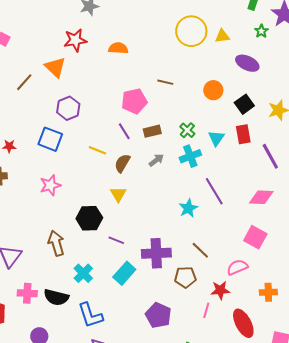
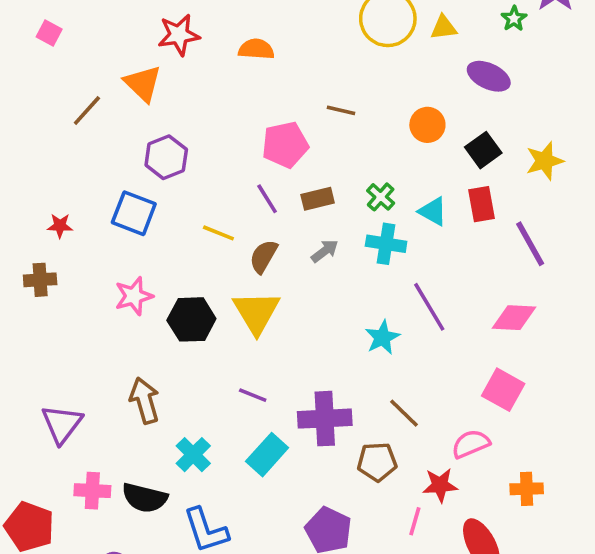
cyan triangle: (216, 138) -> (433, 211), turned -36
cyan cross: (190, 156) -> (386, 244), turned 30
yellow triangle: (118, 194) -> (256, 312), size x1.6
black hexagon: (89, 218) -> (191, 319), moved

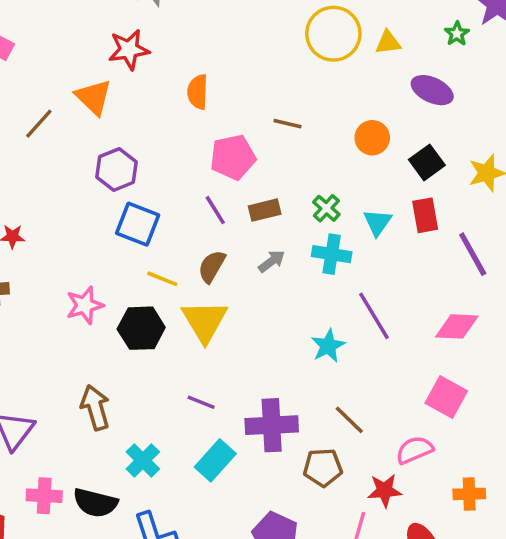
orange semicircle: (256, 49) -> (198, 92), moved, turned -92
cyan triangle: (433, 211) -> (377, 222), turned 36
blue square: (134, 213) -> (138, 224), moved
yellow line: (218, 233) -> (162, 279), moved

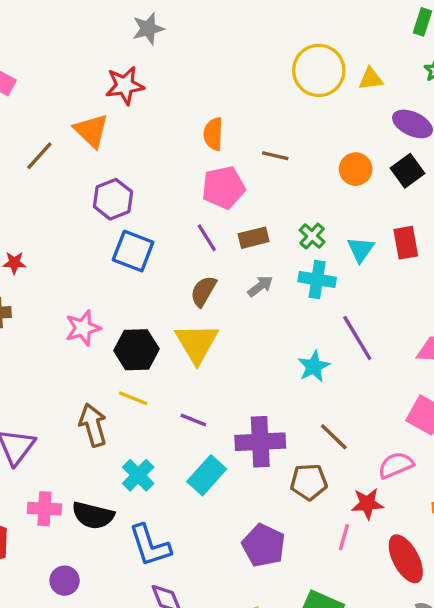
orange semicircle: (198, 92) -> (213, 134), moved
black square: (427, 162) -> (407, 171), moved
yellow line: (162, 279) -> (133, 398), moved

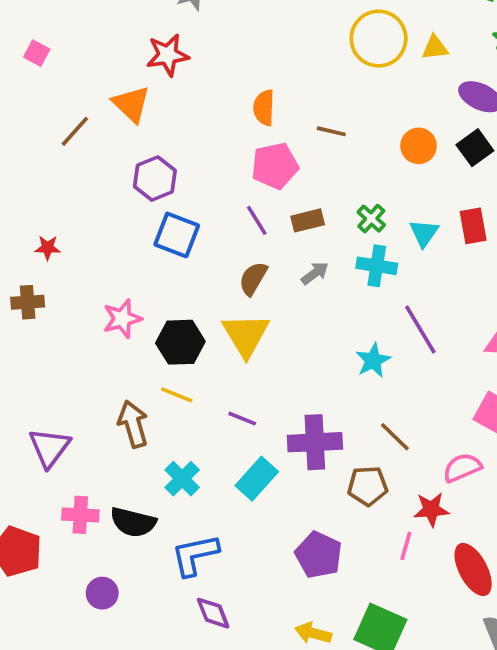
blue L-shape: (150, 545) -> (195, 555), turned 96

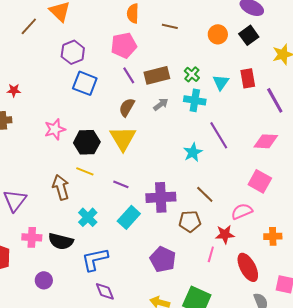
pink pentagon: (275, 166) -> (124, 45), moved
brown rectangle: (308, 220) -> (157, 75), size x1.4

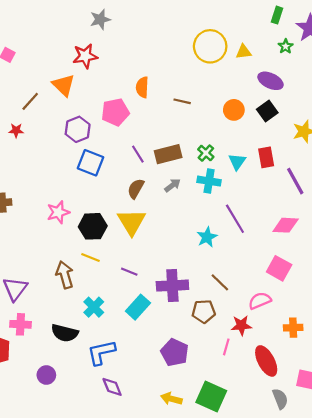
pink pentagon: (124, 45) -> (115, 112), moved
red star: (14, 90) -> (16, 130), moved
pink cross: (32, 237) -> (20, 324), moved

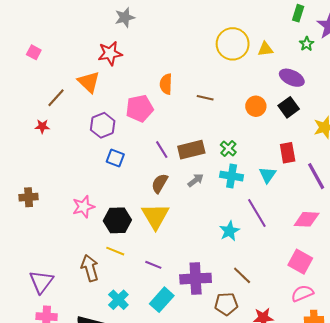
cyan triangle: (237, 162) -> (267, 175), moved
blue square: (91, 163) -> (115, 158), size x0.7
pink semicircle: (260, 301) -> (302, 293), moved

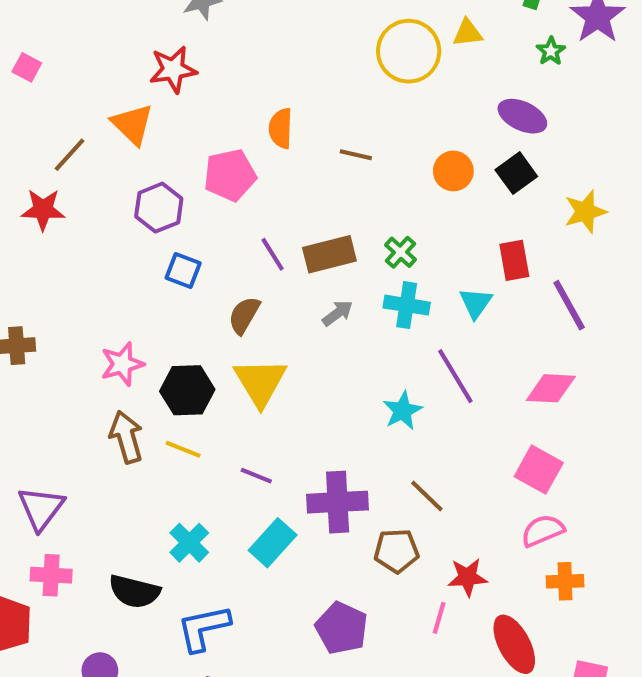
yellow triangle: (265, 49) -> (468, 33), moved
red star: (42, 126) -> (43, 210), size x1.5
brown semicircle: (160, 183) -> (244, 315), moved
brown arrow: (90, 268) -> (126, 437), moved

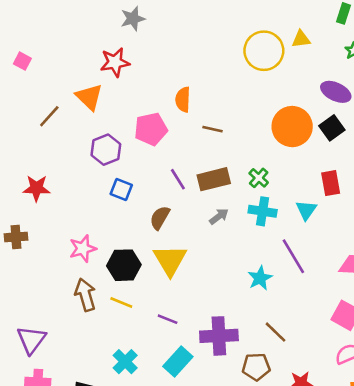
brown line: (356, 155) -> (212, 129), moved
orange circle: (453, 171) -> (292, 127), size x1.6
red star: (43, 210) -> (37, 188), moved

